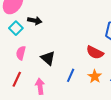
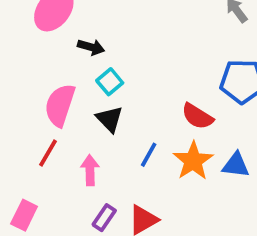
cyan square: (16, 28) -> (110, 82), moved
pink semicircle: (21, 53) -> (60, 105), size x1.6
orange star: (95, 76) -> (193, 161), size x1.5

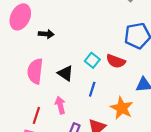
cyan square: (110, 82) -> (92, 60), moved
red line: (48, 153) -> (36, 115), moved
orange star: (193, 161) -> (122, 108), moved

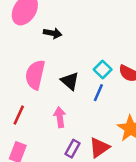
blue line: (92, 89) -> (98, 93), moved
red line: (36, 115) -> (19, 115), moved

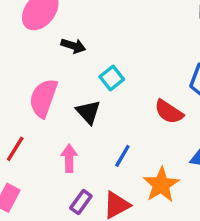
cyan square: (103, 69) -> (112, 78), moved
blue line: (98, 93) -> (122, 156), moved

